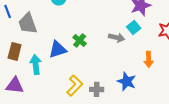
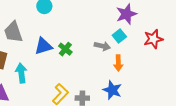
blue triangle: (58, 49) -> (43, 46), moved
orange arrow: (149, 59) -> (118, 63), moved

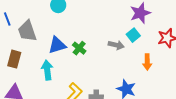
orange arrow: (118, 63) -> (147, 62), moved
cyan arrow: (21, 73) -> (47, 70), moved

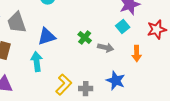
gray arrow: (116, 45) -> (106, 48), moved
green cross: (79, 48) -> (85, 38), moved

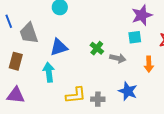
cyan square: (123, 27) -> (135, 37), turned 32
yellow L-shape: (64, 85) -> (76, 95), turned 40

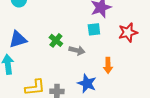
orange arrow: (149, 64) -> (108, 65), moved

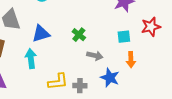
cyan square: (94, 29) -> (124, 37), moved
gray arrow: (77, 50) -> (95, 56), moved

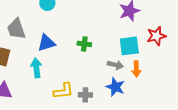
green cross: (79, 35) -> (84, 44), turned -32
cyan square: (124, 37) -> (129, 46), size x1.5
gray arrow: (95, 56) -> (115, 65), moved

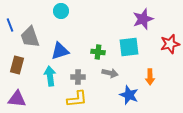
cyan square: (129, 46) -> (129, 47), moved
gray arrow: (115, 65) -> (110, 73), moved
gray cross: (85, 95) -> (78, 77), moved

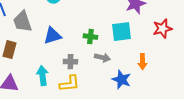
cyan arrow: (50, 76) -> (42, 76), moved

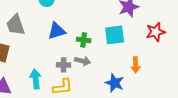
blue triangle: (52, 36) -> (57, 31), moved
gray arrow: (102, 58) -> (83, 61), moved

